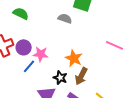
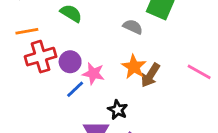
orange star: (74, 58) -> (134, 67), moved
brown arrow: (81, 76) -> (150, 75), moved

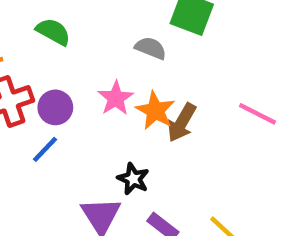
pink star: (93, 74) -> (116, 98), moved, turned 30
blue line: (75, 89) -> (45, 149), moved

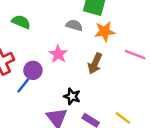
purple circle: (55, 107) -> (33, 70), moved
orange star: (155, 111) -> (105, 32), moved, turned -30

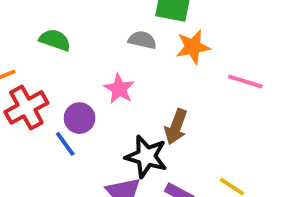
brown arrow: (95, 63) -> (176, 127), moved
blue line: (23, 85) -> (65, 144), turned -70
black star: (72, 96) -> (146, 157), size x1.5

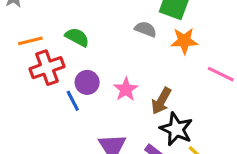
green semicircle: (55, 40) -> (77, 37), moved
pink star: (119, 89) -> (126, 89), moved
black star: (146, 157) -> (176, 129), moved

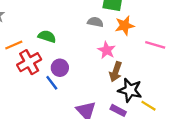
pink star: (126, 89) -> (107, 50), moved

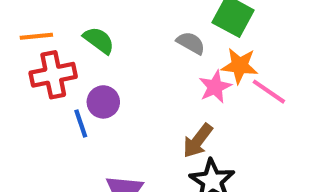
pink line: (155, 45) -> (269, 92), moved
pink star: (107, 50) -> (215, 87), moved

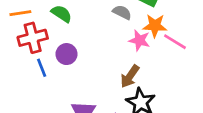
pink star: (215, 87) -> (139, 40), turned -30
blue line: (81, 123) -> (42, 68), moved

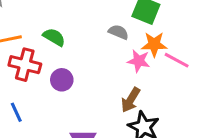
red cross: (33, 38) -> (25, 65), turned 32
blue line: (42, 68) -> (16, 112), moved

